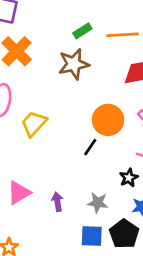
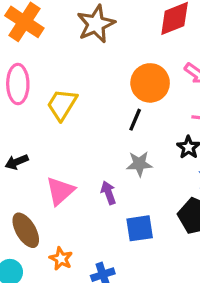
gray star: (98, 203) -> (139, 164), moved
blue square: (92, 236) -> (140, 228), moved

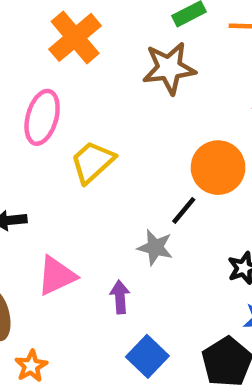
gray star: (139, 164) -> (155, 247), moved
blue square: (140, 228) -> (147, 356), turned 36

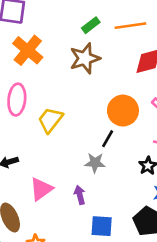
blue square: (147, 356) -> (102, 226), turned -30

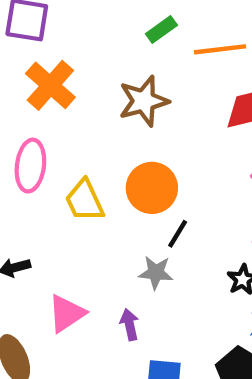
green rectangle: (91, 25) -> (161, 29), moved
orange circle: (123, 111) -> (152, 188), moved
yellow trapezoid: (50, 120) -> (85, 201), turned -64

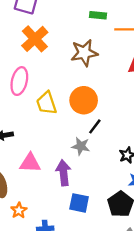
green rectangle: (161, 29) -> (98, 15), turned 35
pink triangle: (67, 313) -> (30, 163), turned 30
purple arrow: (129, 325) -> (63, 173), size x1.5

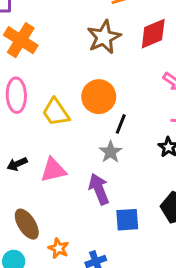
brown star: (84, 53) -> (104, 37), moved
gray star: (81, 146) -> (111, 152), turned -30
pink triangle: (30, 163) -> (53, 170), moved

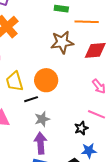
black line: (121, 124) -> (31, 99), moved, turned 32
purple arrow: (99, 189) -> (40, 143), moved

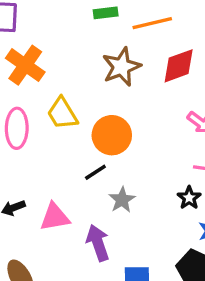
yellow trapezoid: (15, 81) -> (62, 113), moved
purple arrow: (40, 143) -> (98, 243), moved

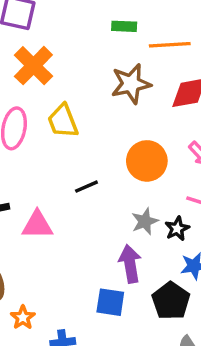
orange circle: (112, 135) -> (147, 161), moved
gray star: (122, 200) -> (145, 221), moved
purple arrow: (98, 243) -> (130, 264), moved

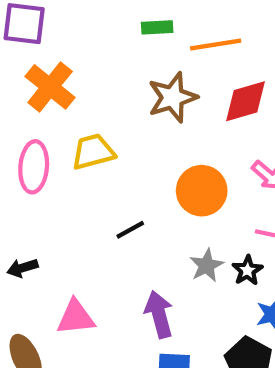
yellow trapezoid: (63, 121) -> (93, 152), turned 102
pink triangle: (37, 225) -> (76, 317), moved
purple arrow: (130, 264) -> (159, 314), moved

